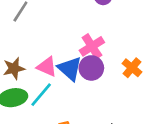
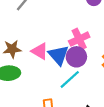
cyan line: (41, 95) -> (70, 79), moved

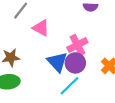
pink triangle: (40, 51) -> (41, 28), moved

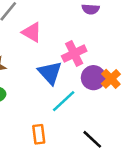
purple circle: (75, 63) -> (93, 78), moved

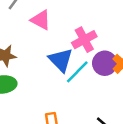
cyan line: (64, 101) -> (77, 72), moved

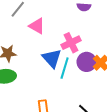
cyan line: (77, 72) -> (65, 68), turned -30

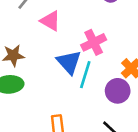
purple circle: (87, 62) -> (118, 91), moved

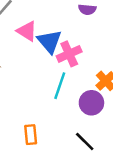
blue triangle: (69, 62) -> (49, 41), moved

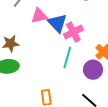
pink triangle: (27, 31) -> (39, 16), turned -42

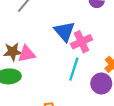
pink triangle: (39, 16) -> (27, 54), moved

